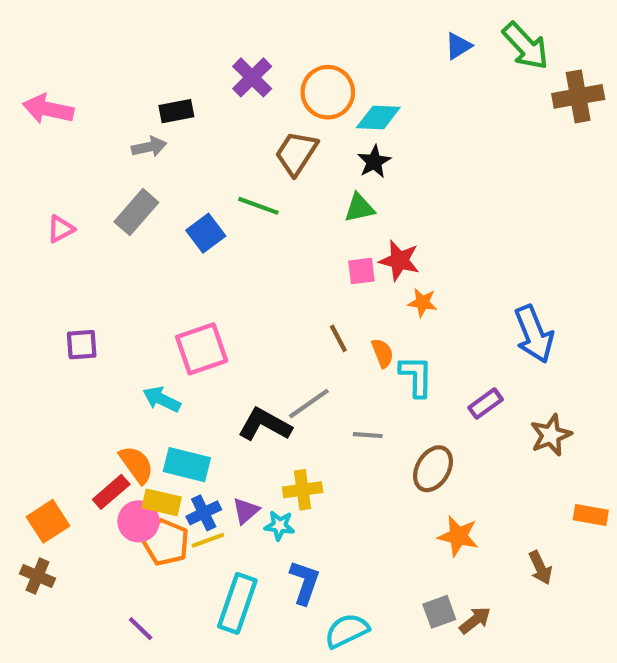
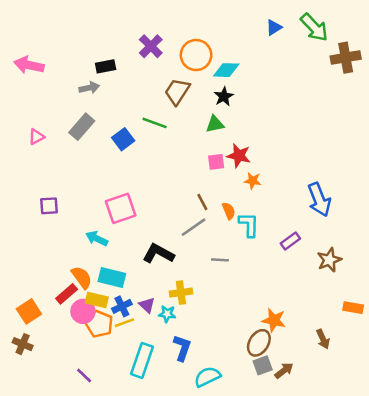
gray line: (309, 404) -> (194, 227), moved
brown ellipse: (433, 469) -> (259, 343), moved
purple triangle: (246, 511) -> (147, 305), turned -36

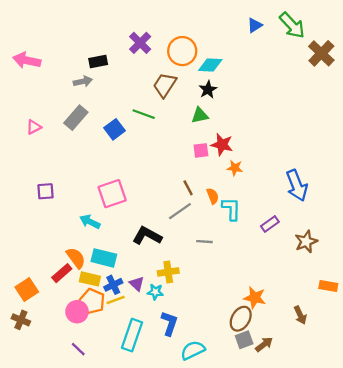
brown cross: (346, 58) -> (321, 53), turned -36
pink circle: (83, 311) -> (77, 312), moved

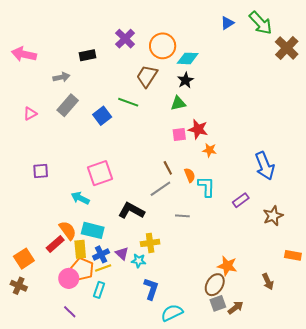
gray arrow: (83, 81) -> (61, 77), moved
yellow rectangle: (90, 279) -> (80, 249), turned 72
cyan rectangle: (132, 335) -> (99, 290), moved, size x0.6

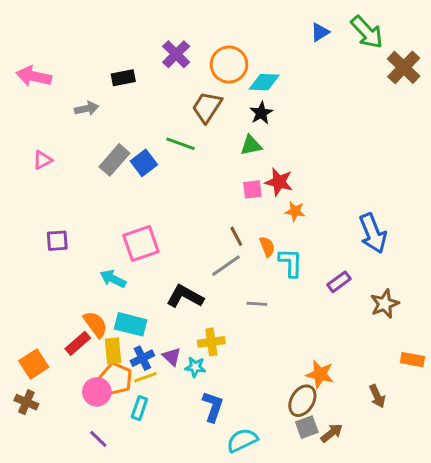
gray rectangle: (68, 105) -> (114, 160), moved

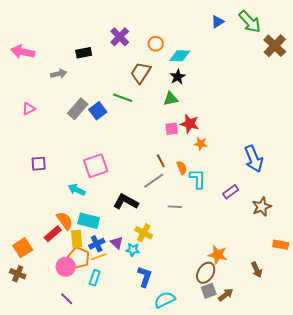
orange circle: (229, 65) -> (156, 44), size x0.6
yellow cross: (211, 342) -> (144, 233), turned 36

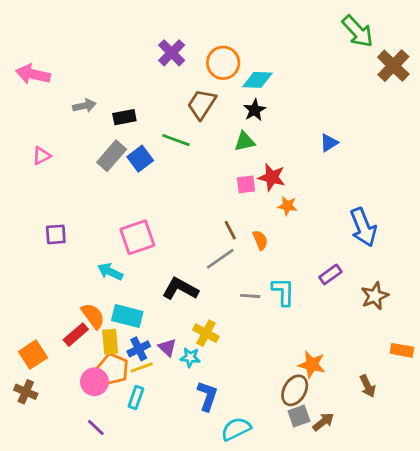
blue triangle: (218, 22) -> (329, 143), moved
orange circle: (156, 44) -> (223, 63), size x1.5
black rectangle: (84, 53) -> (124, 117), moved
cyan L-shape: (198, 179) -> (283, 292), moved

